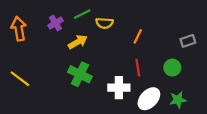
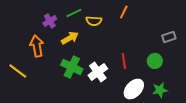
orange arrow: (19, 29) -> (37, 46), moved
orange line: (138, 36) -> (124, 12), moved
white cross: (119, 88) -> (98, 72), moved, turned -36

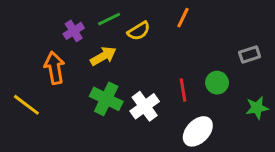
yellow semicircle: (94, 21) -> (139, 31), turned -35
green circle: (155, 61) -> (217, 83), moved
green star: (160, 90) -> (257, 108), moved

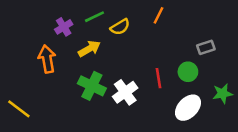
gray rectangle: (250, 55) -> (206, 47), moved
yellow line: (26, 105) -> (19, 109), moved
white ellipse: (198, 131) -> (188, 108), moved

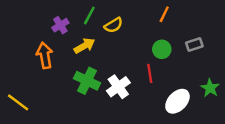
orange line: (158, 15) -> (164, 14), moved
green line: (94, 17) -> (89, 16), turned -36
green circle: (188, 72) -> (162, 49), moved
green star: (223, 94) -> (210, 88), turned -30

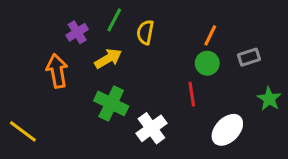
orange line: (164, 14) -> (210, 35), moved
yellow semicircle: (113, 25) -> (145, 32), turned 132
white cross: (118, 87) -> (151, 128), moved
green star: (210, 88) -> (269, 99), moved

